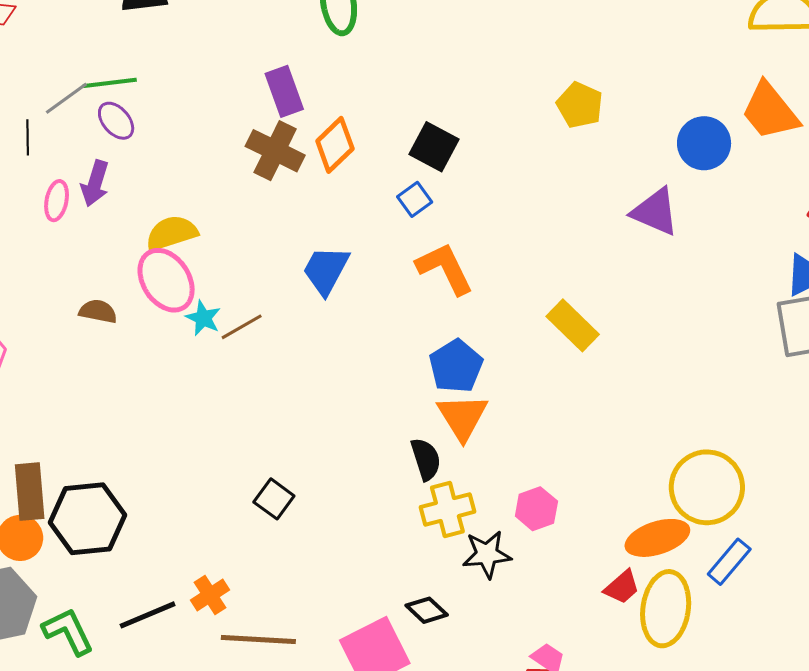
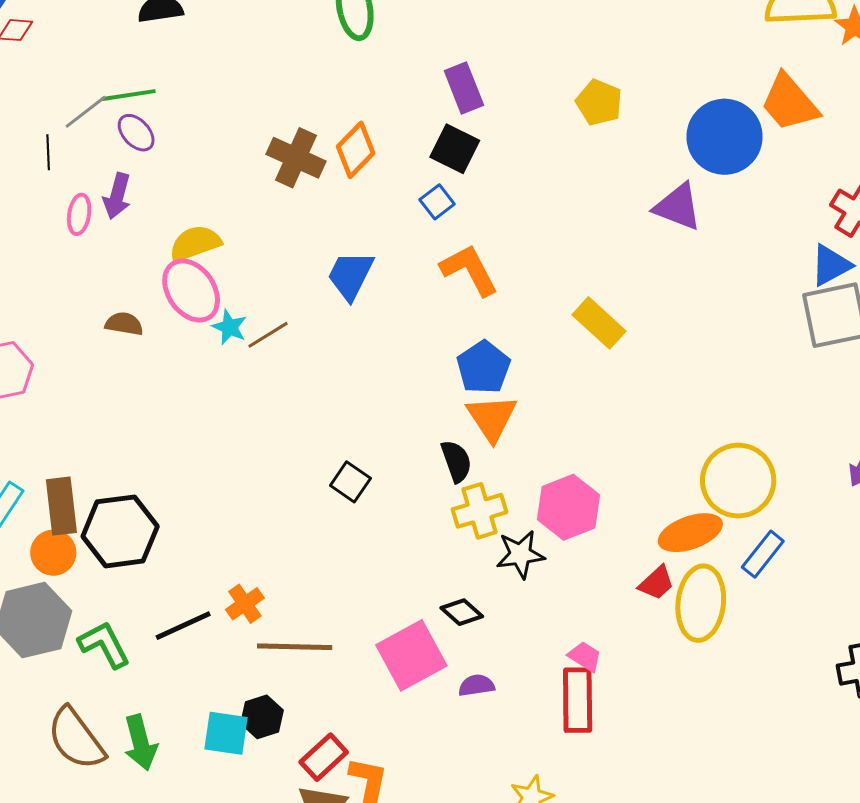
purple rectangle: (284, 91) -> (464, 88), moved
blue circle: (704, 143) -> (724, 137), size x1.4
black square: (274, 499) -> (350, 482), moved
pink hexagon: (536, 509) -> (568, 507), size x1.5

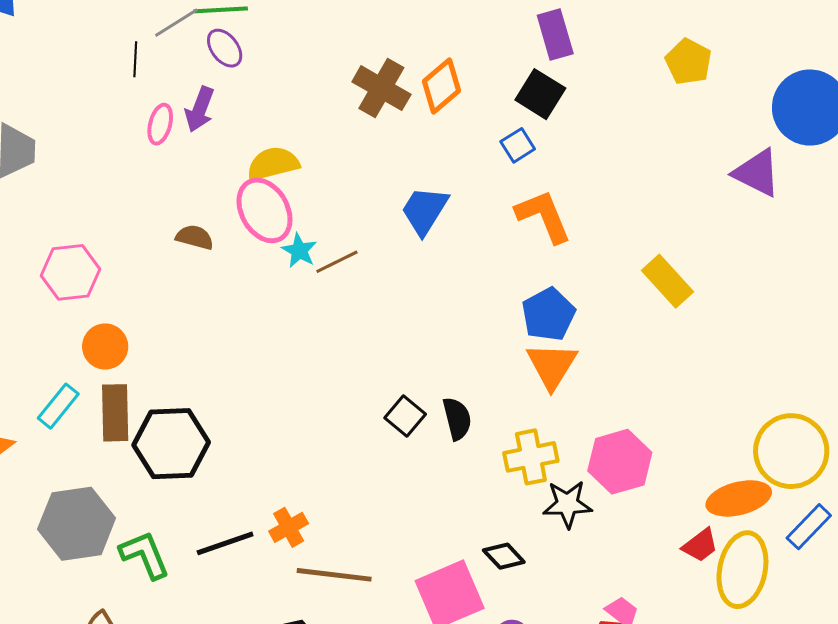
black semicircle: (456, 461) -> (457, 419), moved
orange circle: (53, 553) -> (105, 346), moved

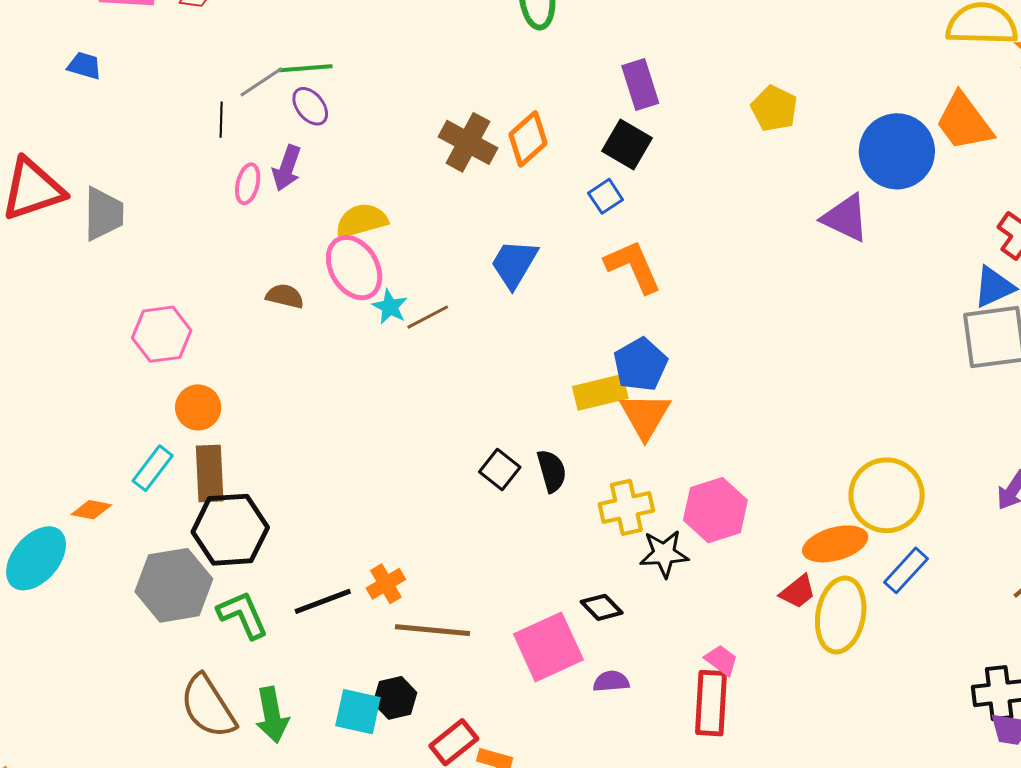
yellow rectangle: (667, 281) -> (600, 392), moved, turned -60
black hexagon: (171, 444) -> (230, 530), moved

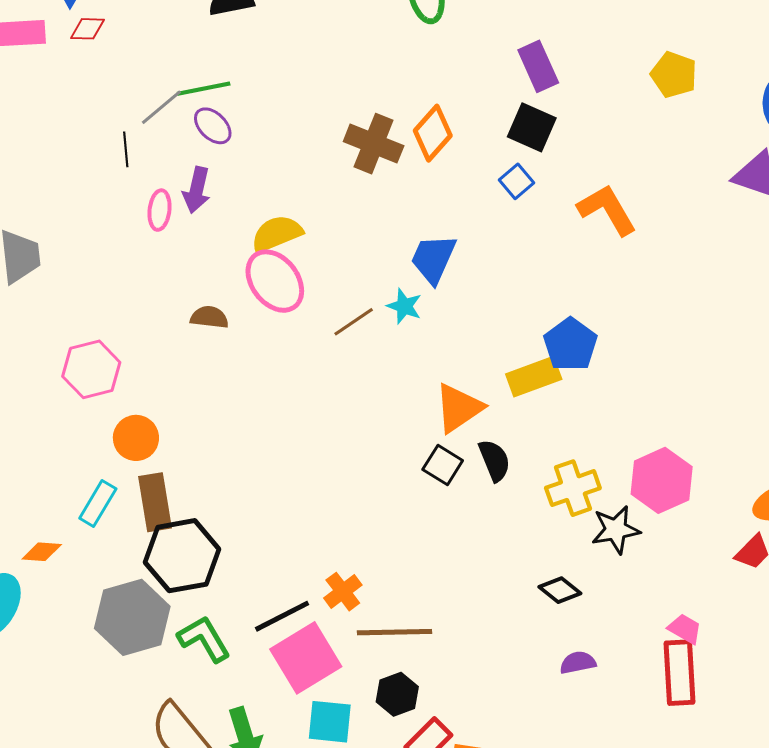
orange L-shape: (633, 267) -> (607, 210), moved
cyan star: (390, 307) -> (404, 306), moved
orange triangle: (645, 416) -> (459, 408), moved, turned 32
pink square: (548, 647) -> (306, 658), moved
black hexagon: (395, 698) -> (397, 694), moved

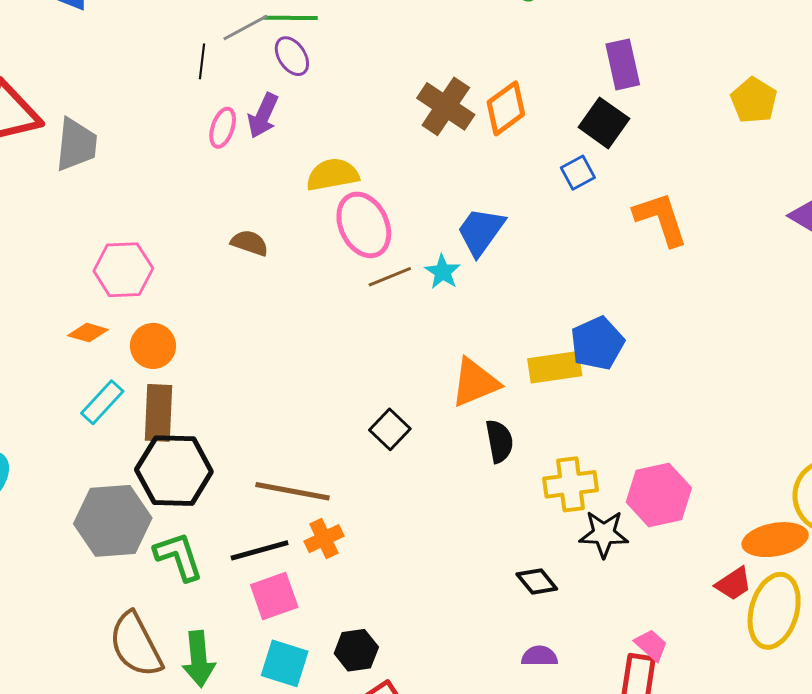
pink ellipse: (275, 281) -> (364, 225), moved
black square: (443, 465) -> (390, 429), moved
orange diamond: (42, 552) -> (88, 333), moved
brown line: (394, 632) -> (292, 491), moved
pink square: (306, 658) -> (274, 596), size x0.7

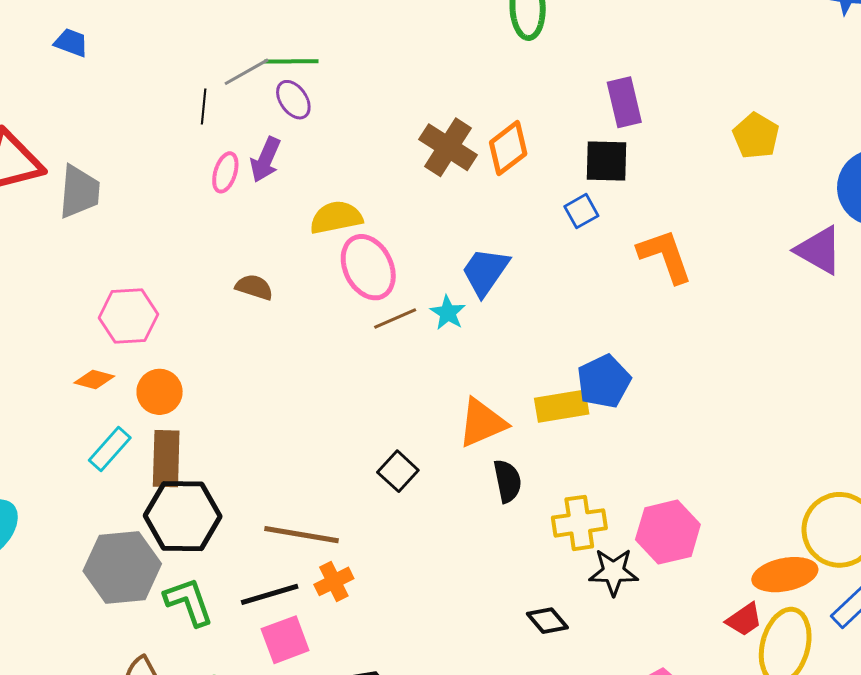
black square: (604, 123) -> (606, 161), turned -33

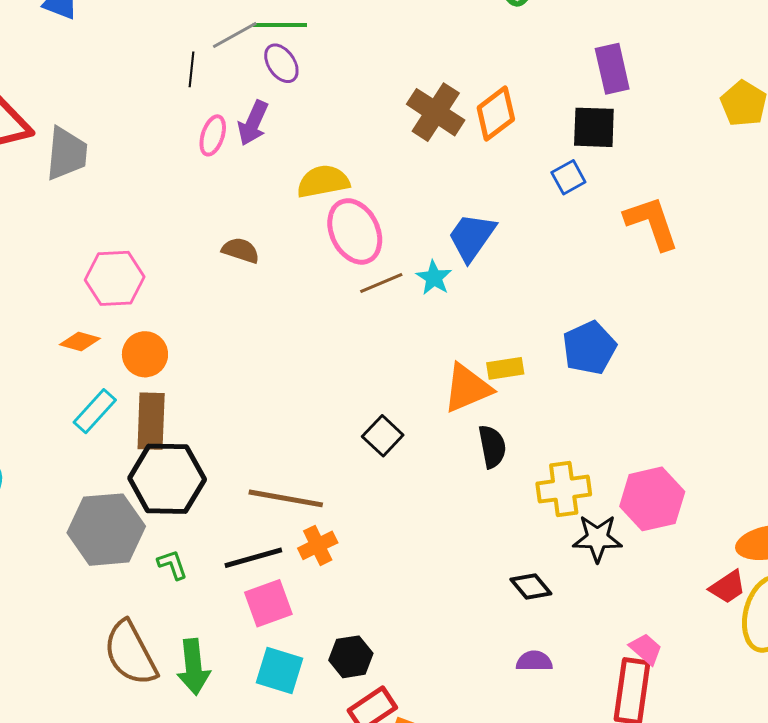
yellow rectangle: (562, 406) -> (505, 368), moved, size x0.7
green L-shape: (189, 602) -> (172, 565), size x0.6

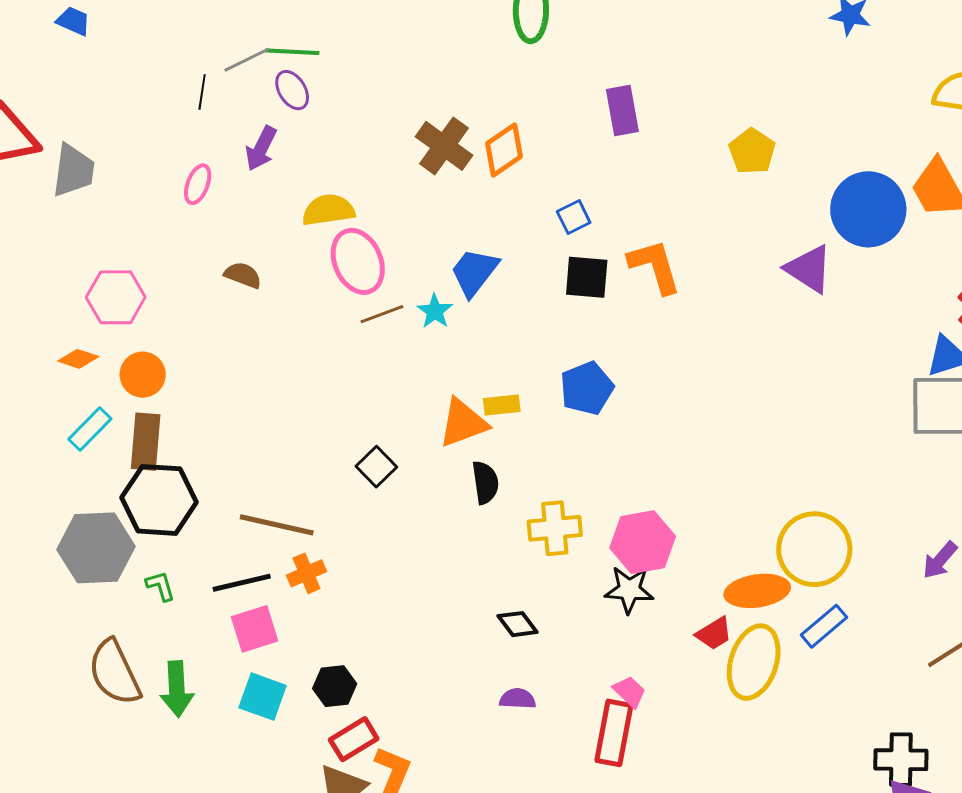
black square: (594, 127) -> (587, 277), moved
pink ellipse: (213, 135) -> (198, 184), moved
black star: (597, 538) -> (629, 590), moved

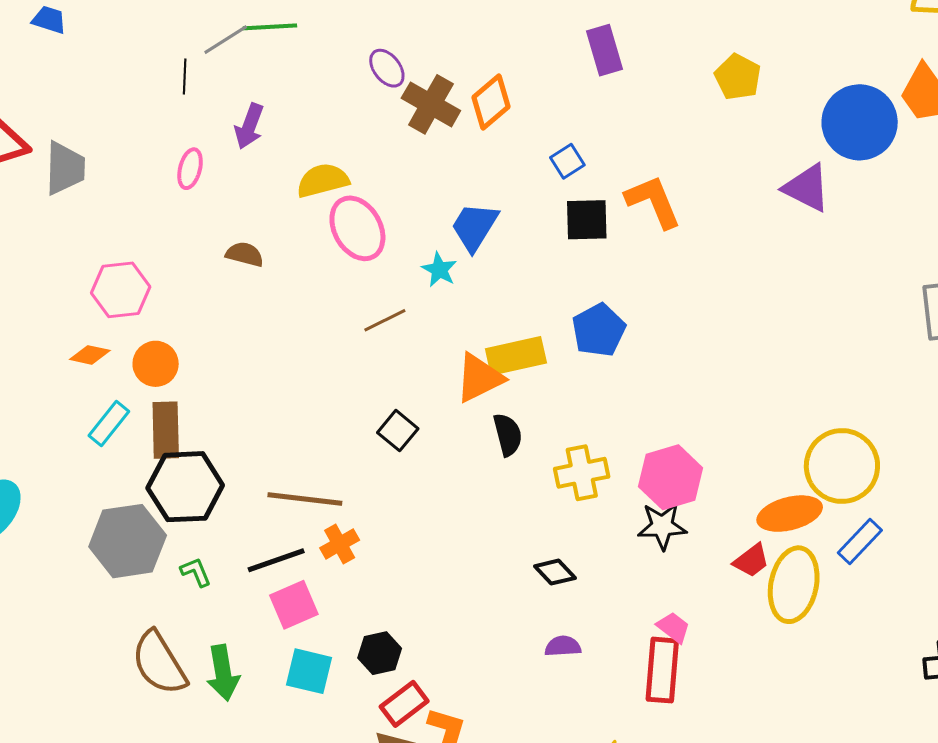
purple ellipse: (292, 90) -> (387, 68), moved
brown line: (382, 314) -> (385, 320), moved
yellow rectangle: (502, 405) -> (516, 356), size x1.6

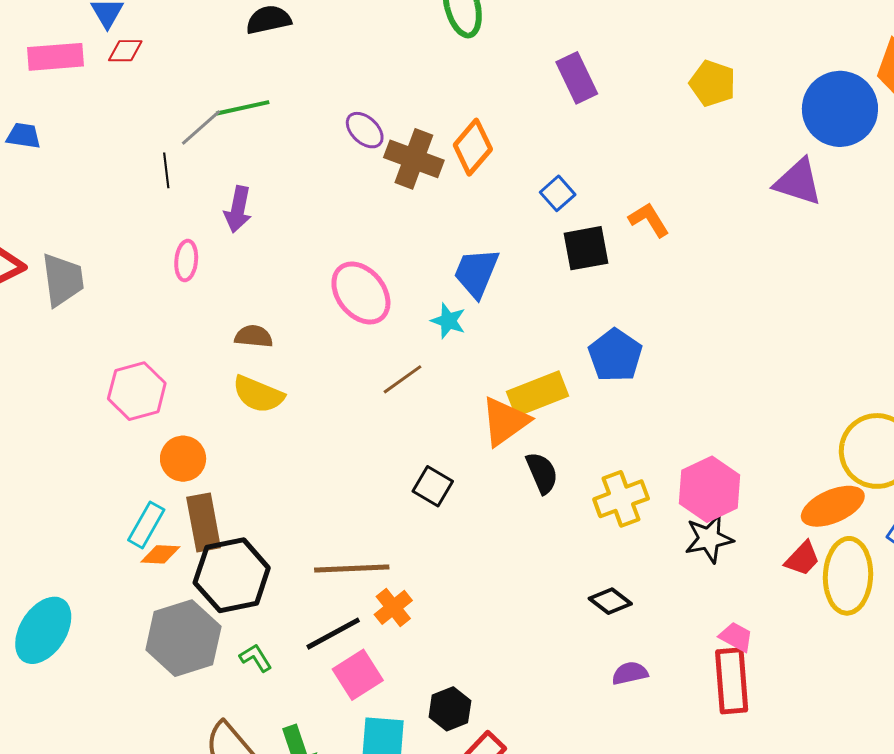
yellow semicircle: (323, 180) -> (258, 394), moved, turned -134
orange L-shape: (653, 202) -> (649, 220), size x0.7
orange diamond: (90, 355) -> (160, 554), moved

